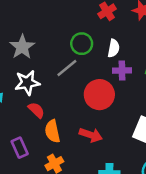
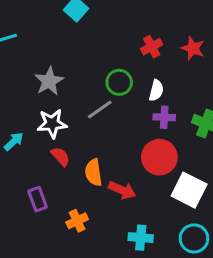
red circle: (99, 95) -> (159, 157), moved
orange semicircle: (52, 131) -> (93, 172), moved

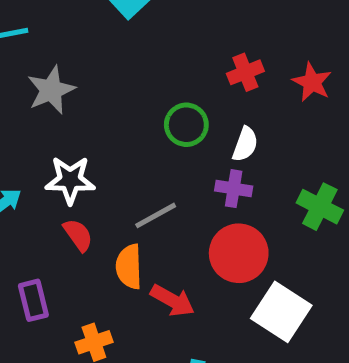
gray star: (49, 81) -> (51, 90), moved
gray line: (100, 110) -> (156, 215), moved
purple cross: (164, 117) -> (234, 189), moved

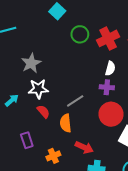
red cross: (245, 72) -> (108, 38), size x1.5
gray star: (51, 90) -> (31, 63), moved
green circle: (186, 125) -> (80, 34), moved
red arrow: (172, 300) -> (84, 147), moved

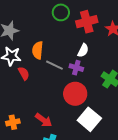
gray line: (75, 101) -> (54, 65), moved, turned 48
red semicircle: (43, 112) -> (24, 73), moved
orange semicircle: (66, 123) -> (38, 50), moved

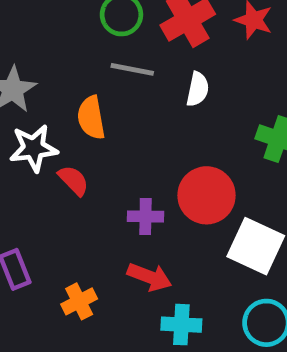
gray line: (54, 65) -> (132, 69), moved
purple cross: (76, 68) -> (145, 216), moved

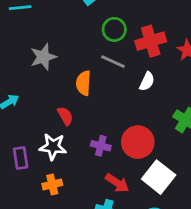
white star: (34, 148) -> (53, 147), moved
red arrow: (150, 277) -> (117, 183), moved

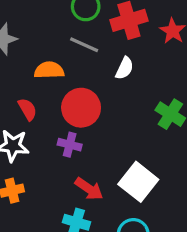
orange semicircle: (84, 83) -> (49, 70), turned 85
red circle: (138, 142) -> (81, 108), moved

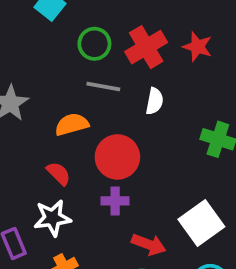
white square: (138, 182) -> (201, 223), turned 30

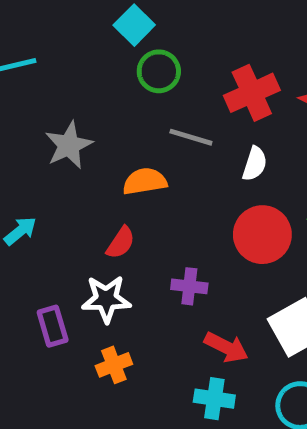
green circle: (94, 44) -> (159, 71), moved
red circle: (117, 157) -> (262, 235), moved
red semicircle: (59, 173) -> (121, 243), turned 72

